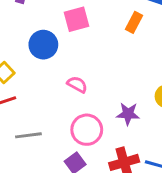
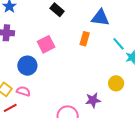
pink semicircle: (77, 84) -> (23, 91), moved

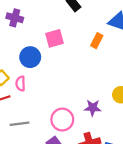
pink semicircle: (23, 91) -> (20, 84), turned -120

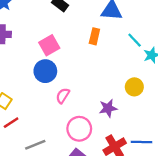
blue circle: (30, 57) -> (45, 71), moved
pink semicircle: (20, 84) -> (63, 96), moved, turned 48

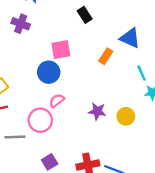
purple star: (108, 108) -> (97, 111), moved
pink circle: (79, 129) -> (40, 120), moved

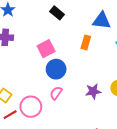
blue circle: (49, 72) -> (56, 69), moved
pink circle: (40, 120) -> (31, 107), moved

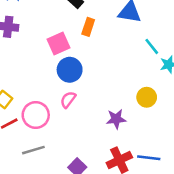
orange rectangle: (86, 42) -> (88, 27), moved
purple star: (93, 91) -> (116, 119), moved

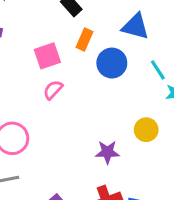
blue circle: (70, 70) -> (112, 63), moved
pink semicircle: (68, 100) -> (53, 90), moved

